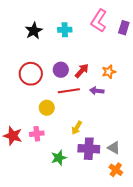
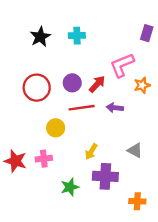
pink L-shape: (99, 21) -> (122, 65), moved, turned 35
orange star: (109, 72) -> (142, 85), moved
gray triangle: (114, 148) -> (135, 150), moved
orange cross: (116, 170) -> (137, 201), turned -32

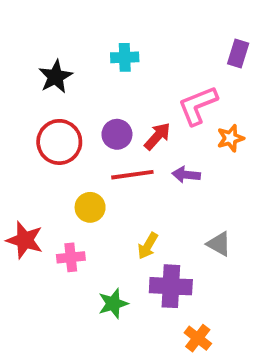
black star: (40, 37) -> (55, 77), moved
red star: (15, 161) -> (25, 240), moved
orange cross: (137, 201) -> (198, 338), moved, turned 35

